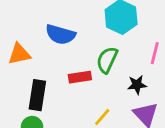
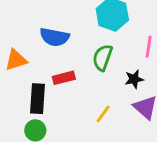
red rectangle: (80, 77) -> (64, 78), moved

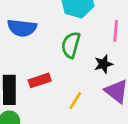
red rectangle: (64, 78) -> (40, 80), moved

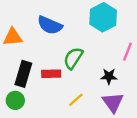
green semicircle: (71, 45) -> (73, 58), moved

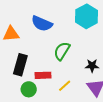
red rectangle: (51, 74) -> (43, 75), moved
green circle: (15, 100) -> (29, 89), moved

